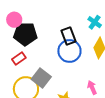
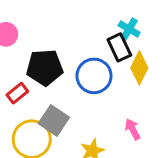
black pentagon: (25, 34) -> (45, 67), moved
black rectangle: (68, 36) -> (119, 47), moved

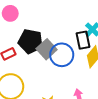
gray square: (54, 120) -> (47, 49), moved

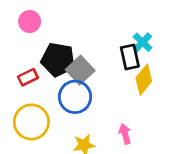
blue circle: (62, 55) -> (75, 97), moved

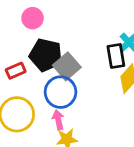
pink circle: (30, 21) -> (32, 18), moved
pink arrow: (125, 134) -> (58, 120), moved

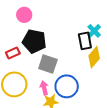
gray square: (67, 66) -> (48, 64), moved, turned -30
blue circle: (61, 92) -> (67, 86), moved

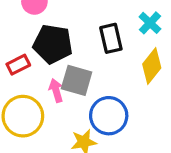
black rectangle: (85, 41) -> (111, 38), moved
pink arrow: (44, 88) -> (56, 90), moved

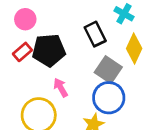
red rectangle: (18, 65) -> (22, 52), moved
gray square: (77, 80) -> (108, 70), moved, turned 32

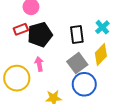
black pentagon: (49, 50) -> (40, 35), turned -30
blue circle: (109, 98) -> (84, 84), moved

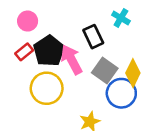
yellow diamond: (101, 54) -> (133, 73), moved
pink arrow: (39, 64) -> (71, 60), moved, size x1.6
yellow circle: (17, 78) -> (47, 88), moved

